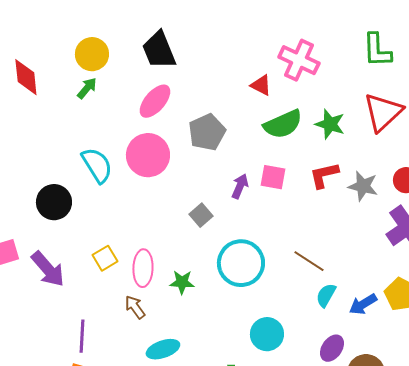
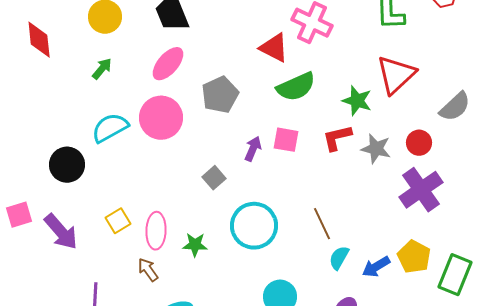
red triangle: (261, 85) -> (274, 48), size x1.4
green arrow: (87, 88) -> (102, 69), moved
green star: (330, 124) -> (357, 101), moved
cyan semicircle: (97, 165) -> (110, 128), turned -87
brown line: (309, 261) -> (322, 224), turned 32

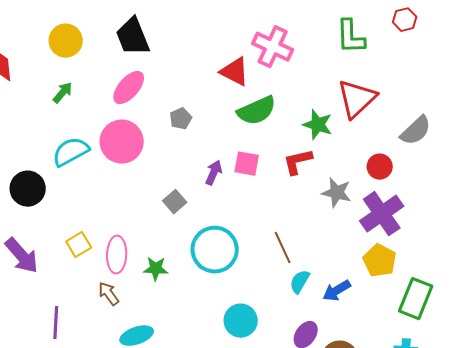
gray pentagon: (220, 95) -> (181, 119), size x0.6
gray star: (376, 149) -> (337, 193), moved
yellow pentagon: (414, 257) -> (380, 261), moved

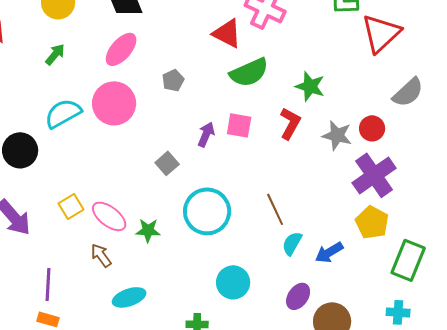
red triangle: (357, 99) -> (381, 33), moved
red L-shape: (298, 162) -> (290, 123), turned 132
gray star: (337, 193) -> (337, 135), moved
pink ellipse: (117, 255) -> (109, 216), turned -54

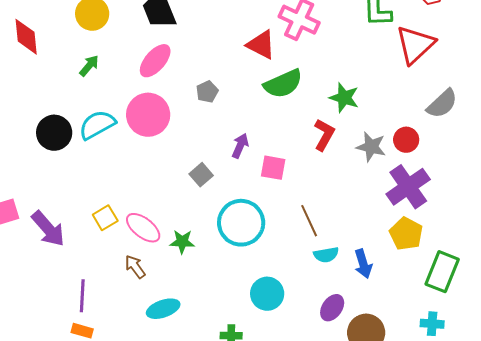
pink square: (239, 125) -> (273, 168), moved
black circle: (20, 150) -> (54, 133), moved
cyan semicircle: (292, 243) -> (326, 255), turned -130
blue arrow: (329, 252) -> (363, 264), turned -76

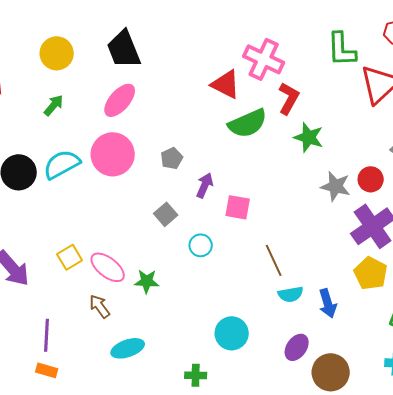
gray pentagon: (207, 92) -> (172, 158), moved
red L-shape: (324, 135) -> (289, 98), moved
cyan circle: (241, 223) -> (201, 245), moved, size x0.5

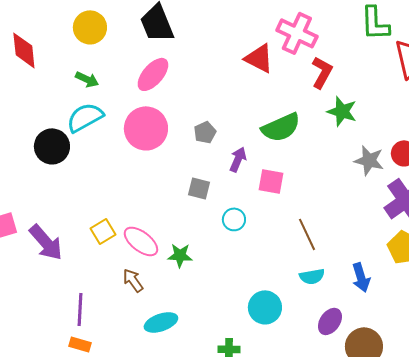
green arrow: (54, 105) -> (87, 79), turned 75
green semicircle: (248, 123) -> (281, 127), moved
cyan semicircle: (62, 164) -> (85, 117), moved
gray square: (166, 214) -> (199, 188), turned -35
cyan semicircle: (291, 294) -> (312, 276), moved

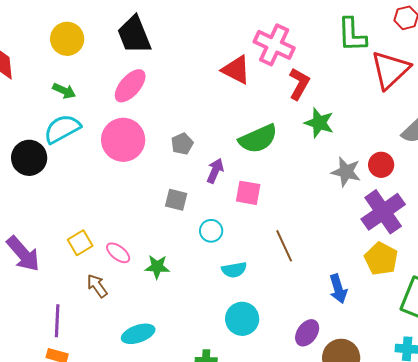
pink ellipse: (141, 241) -> (118, 253), size x0.7
cyan semicircle: (312, 276) -> (234, 270), moved
brown arrow: (133, 280) -> (97, 286), moved

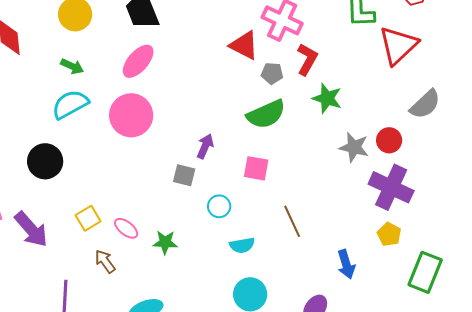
gray pentagon: (182, 144) -> (272, 73), moved, turned 30
black circle: (29, 158) -> (45, 161), moved
purple arrow: (215, 171) -> (205, 146), moved
purple cross: (383, 212) -> (391, 187), turned -30
yellow pentagon: (381, 259) -> (389, 234), size x0.7

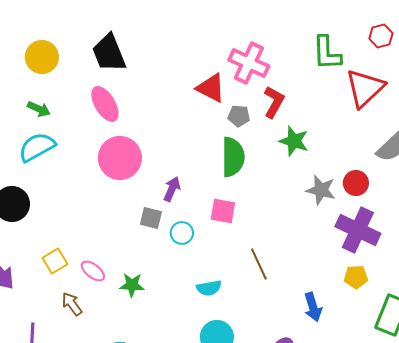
pink ellipse: (138, 61) -> (105, 104), turned -72
green semicircle: (266, 114) -> (233, 157), turned -66
pink circle: (131, 115) -> (120, 158), moved
cyan circle: (219, 206) -> (182, 233), moved
yellow pentagon: (389, 234) -> (356, 277), turned -30

